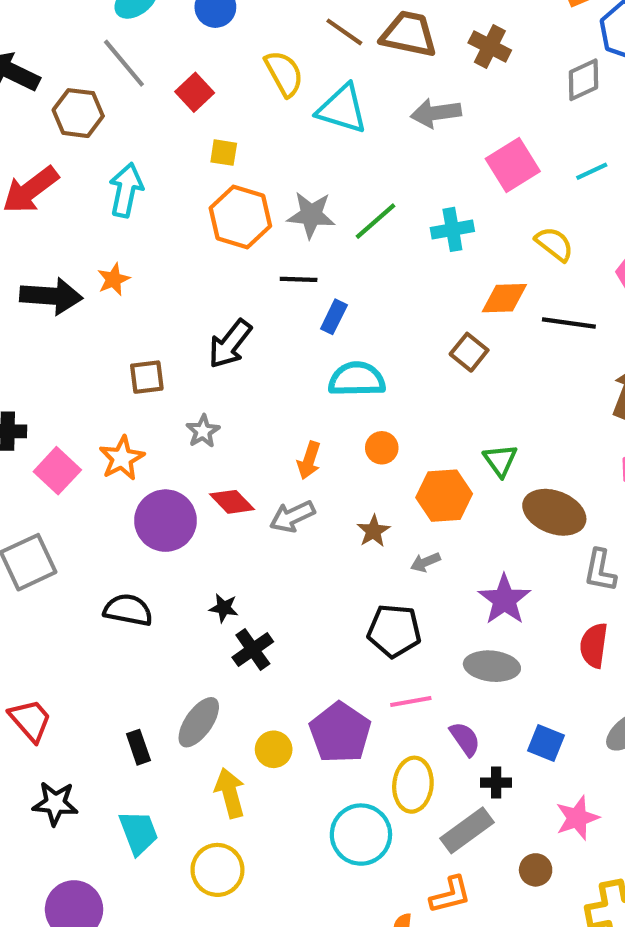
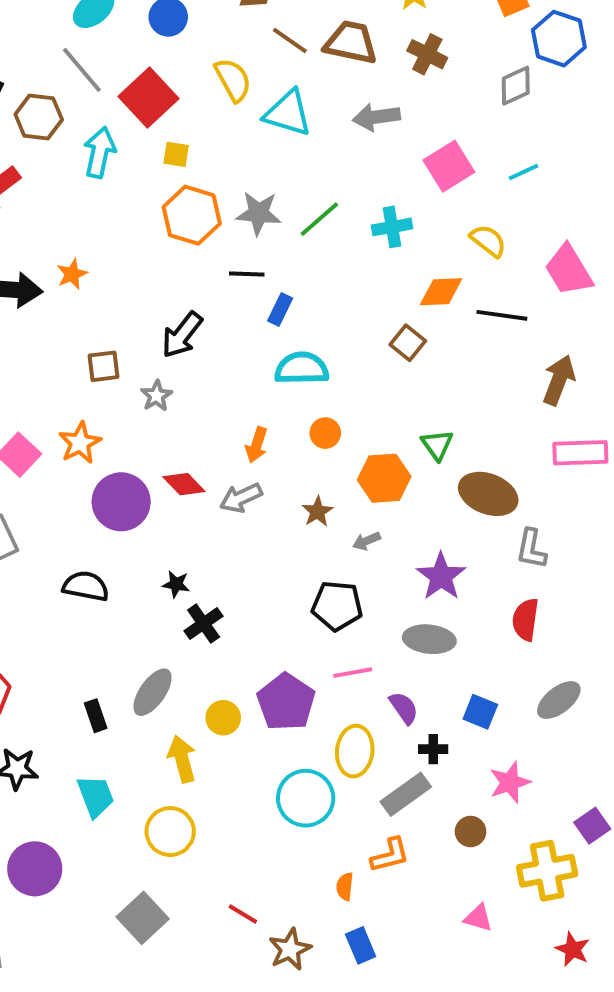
red square: (195, 92) -> (149, 97), size x1.6
cyan arrow: (126, 190) -> (100, 152), moved
gray star: (203, 431) -> (156, 396), moved

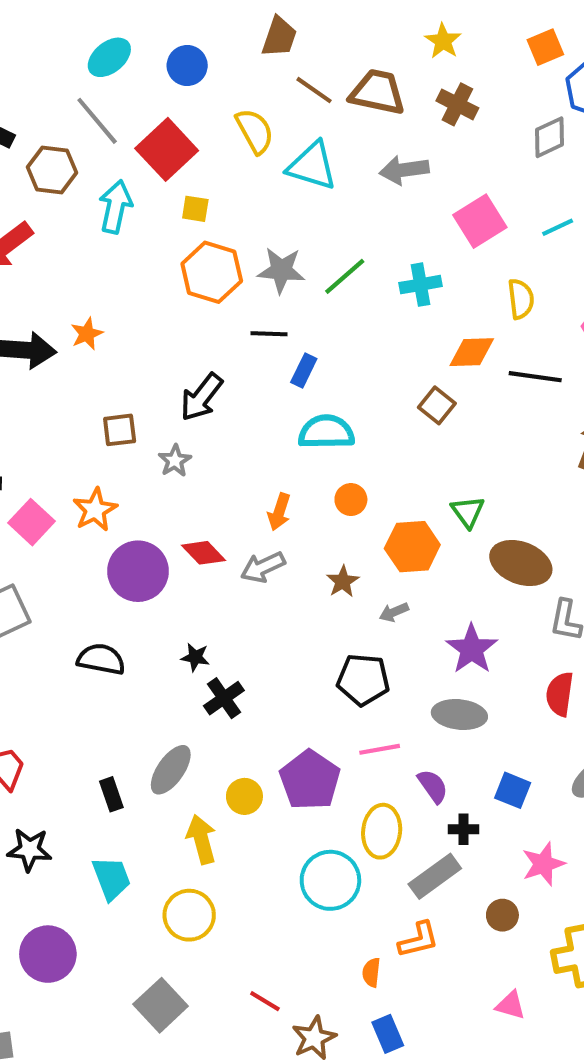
yellow semicircle: (488, 241) -> (521, 299), turned 45

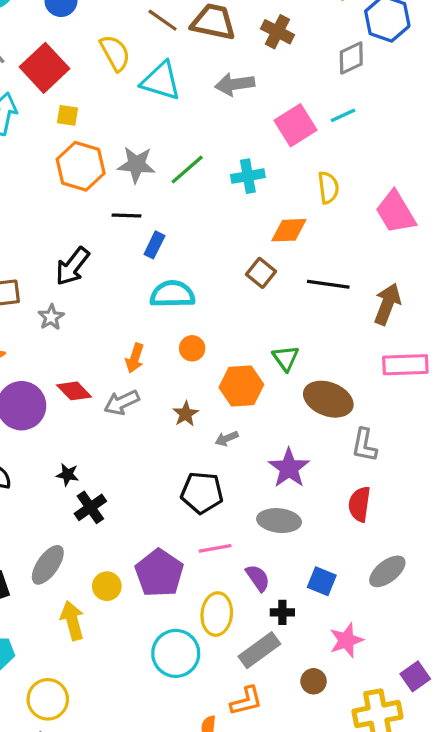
cyan line: (558, 227) -> (343, 115), moved
black line: (535, 377) -> (328, 284), moved
yellow circle: (189, 915) -> (48, 699), moved

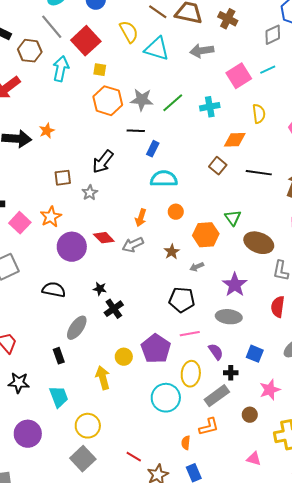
gray ellipse: (48, 565) -> (77, 328), moved

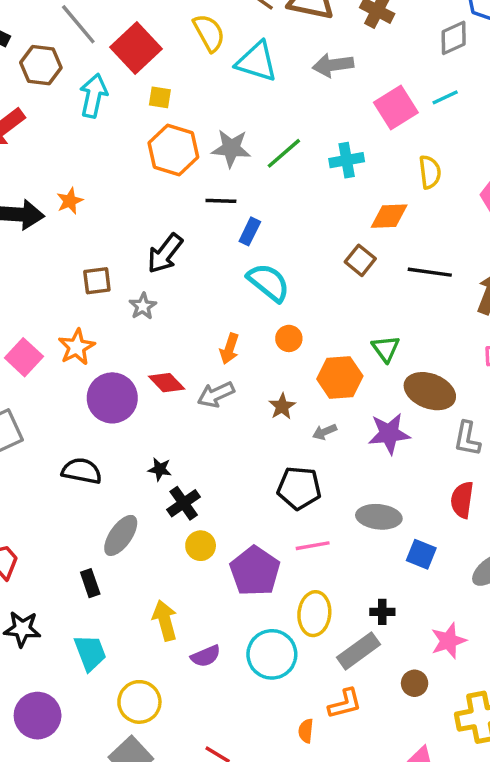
cyan semicircle: (164, 179) -> (268, 282), turned 40
purple star: (235, 285) -> (389, 434), moved, turned 30
purple semicircle: (216, 352) -> (206, 656), moved, turned 102
blue square: (255, 354) -> (421, 554), moved
yellow circle: (124, 357) -> (201, 546), moved

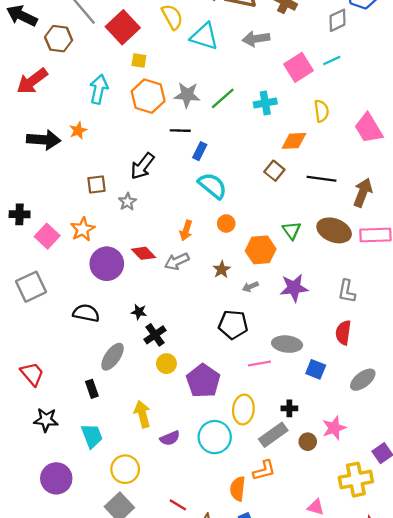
cyan arrow: (94, 96) -> (99, 89), moved
brown ellipse: (430, 391) -> (334, 230), moved
pink line: (313, 546) -> (259, 364), moved
brown circle: (415, 683) -> (308, 442), moved
orange semicircle: (306, 731) -> (238, 489), size x1.5

